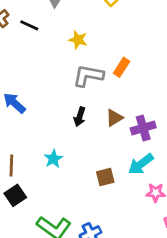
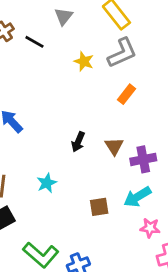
gray L-shape: (88, 76) -> (122, 53), moved, turned 140
brown triangle: (114, 118) -> (114, 146), turned -36

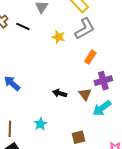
black arrow: (78, 142) -> (60, 93), turned 88
purple cross: (143, 159) -> (103, 81), moved
cyan arrow: (137, 197) -> (102, 108), moved

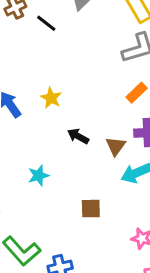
yellow star: (59, 37) -> (51, 98), moved

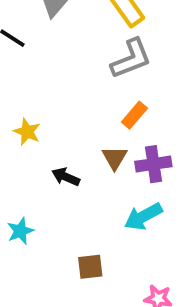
brown triangle: (116, 146) -> (115, 158), moved

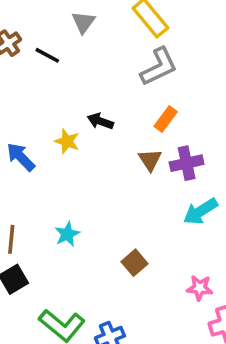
black arrow: (66, 177) -> (100, 121), moved
cyan arrow: (143, 217) -> (200, 211), moved
brown square: (90, 267) -> (134, 263), turned -30

